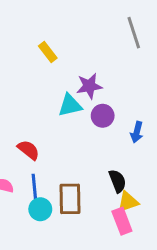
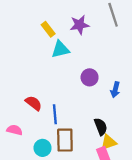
purple star: (89, 86) -> (79, 25), moved
cyan triangle: (70, 105) -> (60, 49), moved
blue line: (34, 187) -> (55, 114), moved

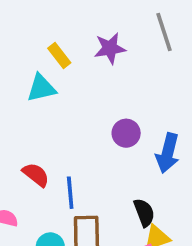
cyan triangle: (60, 49) -> (41, 88), moved
blue arrow: (115, 90) -> (168, 153), size x1.5

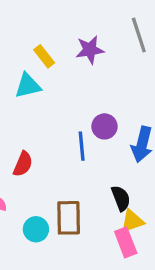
red semicircle: (36, 175) -> (23, 164), turned 75
blue line: (70, 193) -> (82, 146), moved

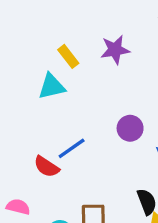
blue line: (82, 146) -> (72, 148), moved, turned 60
red semicircle: (23, 164) -> (47, 167), turned 100

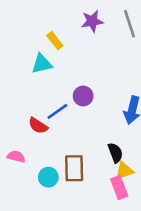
purple star: (115, 50) -> (92, 21), moved
purple circle: (130, 128) -> (83, 96), moved

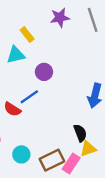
purple circle: (83, 96) -> (44, 72), moved
brown rectangle: (74, 168) -> (52, 160), moved, turned 65
pink rectangle: (119, 187) -> (71, 164), moved, turned 54

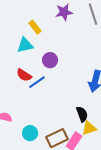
red semicircle: (12, 109) -> (24, 75), moved

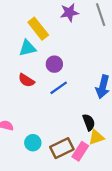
yellow rectangle: (35, 27) -> (38, 29), size x1.5
blue line: (37, 82) -> (59, 88), moved

